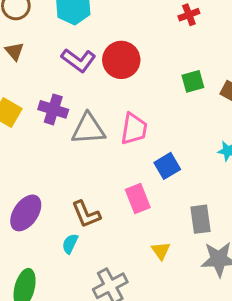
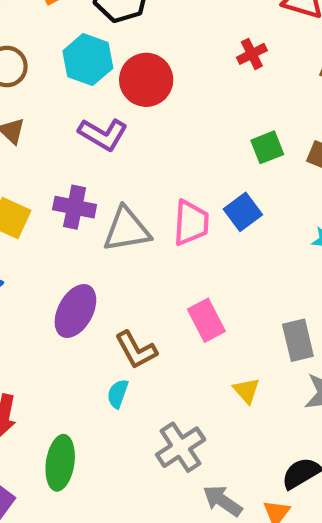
red circle: (121, 60) -> (146, 80), moved
blue square: (167, 166) -> (243, 212), moved
purple ellipse: (26, 213) -> (75, 311), moved

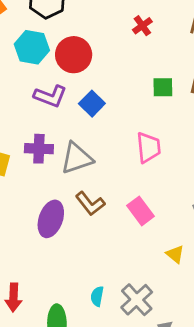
green square: (267, 147) -> (163, 87), turned 30
blue square: (243, 212) -> (92, 104), moved
pink trapezoid: (191, 223) -> (149, 147), moved
brown L-shape: (136, 350) -> (90, 204), moved
cyan semicircle: (118, 394) -> (97, 296), moved

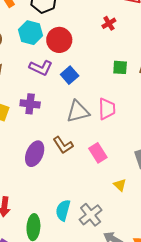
gray triangle: (77, 158) -> (78, 112), moved
cyan semicircle: (97, 296) -> (63, 210), size x1.5

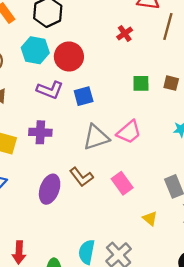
blue square: (70, 75) -> (84, 96), turned 30
pink trapezoid: (107, 109) -> (129, 132), turned 55

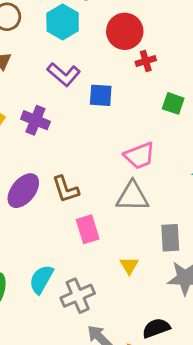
red cross: (125, 33) -> (146, 61), moved
red circle: (69, 56) -> (125, 31), moved
gray triangle: (96, 137) -> (132, 196), moved
pink rectangle: (122, 183) -> (88, 229), moved

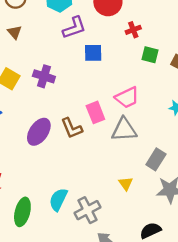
red cross: (146, 61) -> (133, 30), moved
purple L-shape: (64, 74) -> (74, 28), moved, turned -55
pink rectangle: (88, 229) -> (95, 112), moved
gray rectangle: (170, 238) -> (156, 159), turned 40

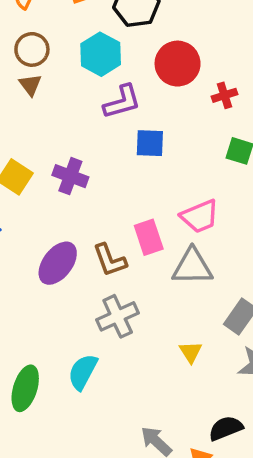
red cross: (133, 30) -> (224, 95), moved
brown triangle: (15, 32) -> (30, 85), moved
gray cross: (87, 210) -> (118, 316), moved

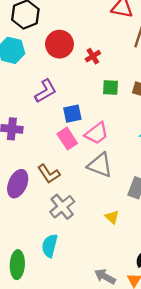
purple L-shape: (122, 102) -> (46, 91), moved
blue square: (150, 143) -> (72, 114), moved
pink rectangle: (149, 237) -> (67, 139), moved
gray triangle: (192, 267) -> (100, 165), turned 36

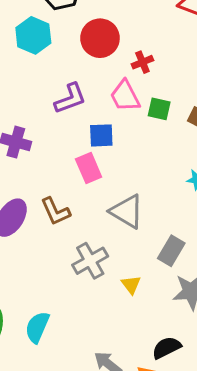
pink trapezoid: (97, 133) -> (125, 96), moved, turned 90
gray cross: (62, 207) -> (90, 261), moved
cyan semicircle: (50, 246) -> (37, 327), moved

